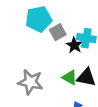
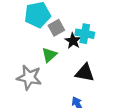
green triangle: (70, 77) -> (49, 55), moved, turned 49

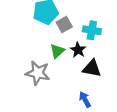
black star: (73, 41) -> (78, 50), moved

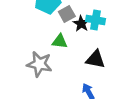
black star: (78, 50) -> (81, 24), moved
green triangle: (57, 51) -> (60, 41), turned 49

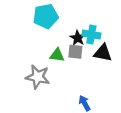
gray square: (67, 14) -> (75, 52), moved, turned 35
black triangle: (95, 59) -> (103, 53), moved

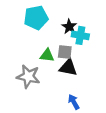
black star: (78, 38) -> (69, 27), moved
black triangle: (103, 53) -> (68, 68), moved

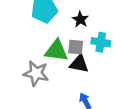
cyan cross: (80, 35) -> (101, 42), moved
green triangle: (47, 55) -> (56, 51), size x1.5

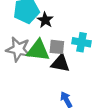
black star: (80, 19) -> (45, 20), moved
gray star: (36, 73) -> (18, 49), moved

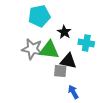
black star: (45, 20) -> (64, 32), moved
gray square: (57, 47) -> (60, 71), moved

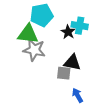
cyan cross: (86, 43) -> (80, 26), moved
green triangle: (49, 50) -> (28, 34), moved

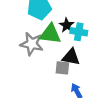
cyan cross: (80, 26) -> (79, 32), moved
green triangle: (28, 34) -> (50, 34), moved

